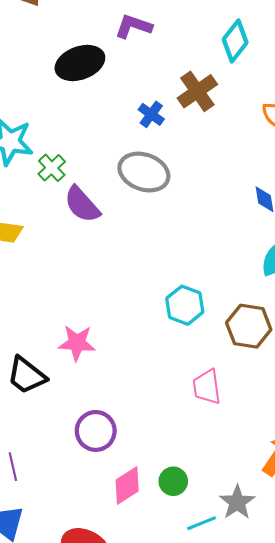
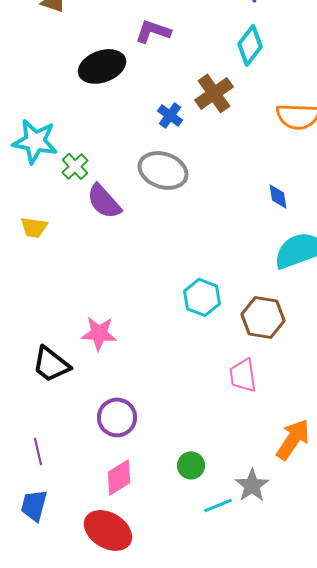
pink trapezoid: (207, 387) -> (243, 375), moved
pink diamond: (127, 485) -> (119, 477), moved

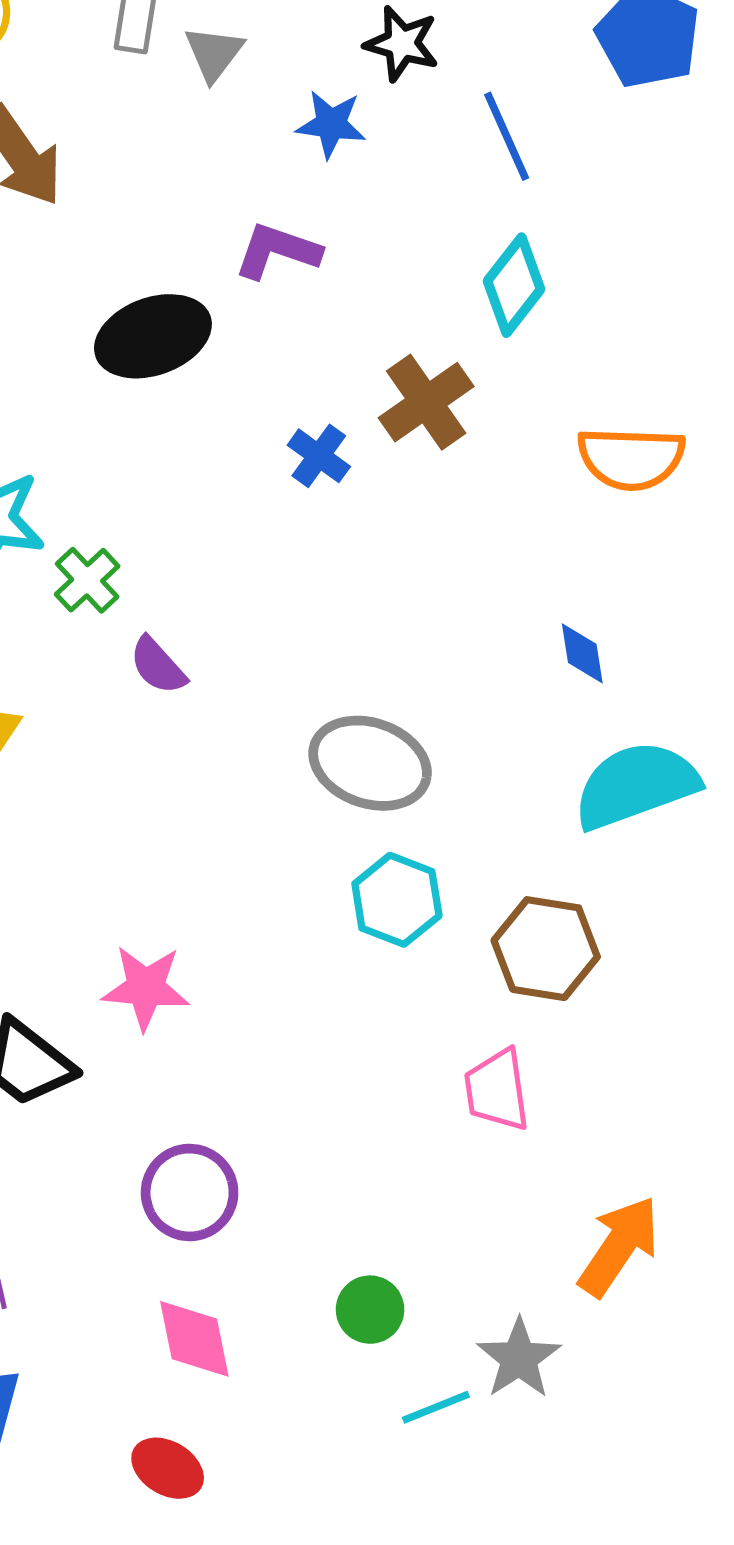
gray ellipse: (163, 170) -> (370, 763), moved
purple semicircle: (104, 201) -> (158, 666), size x0.7
pink diamond: (119, 477) -> (194, 1339), turned -69
red ellipse: (108, 530) -> (168, 1468), size x0.6

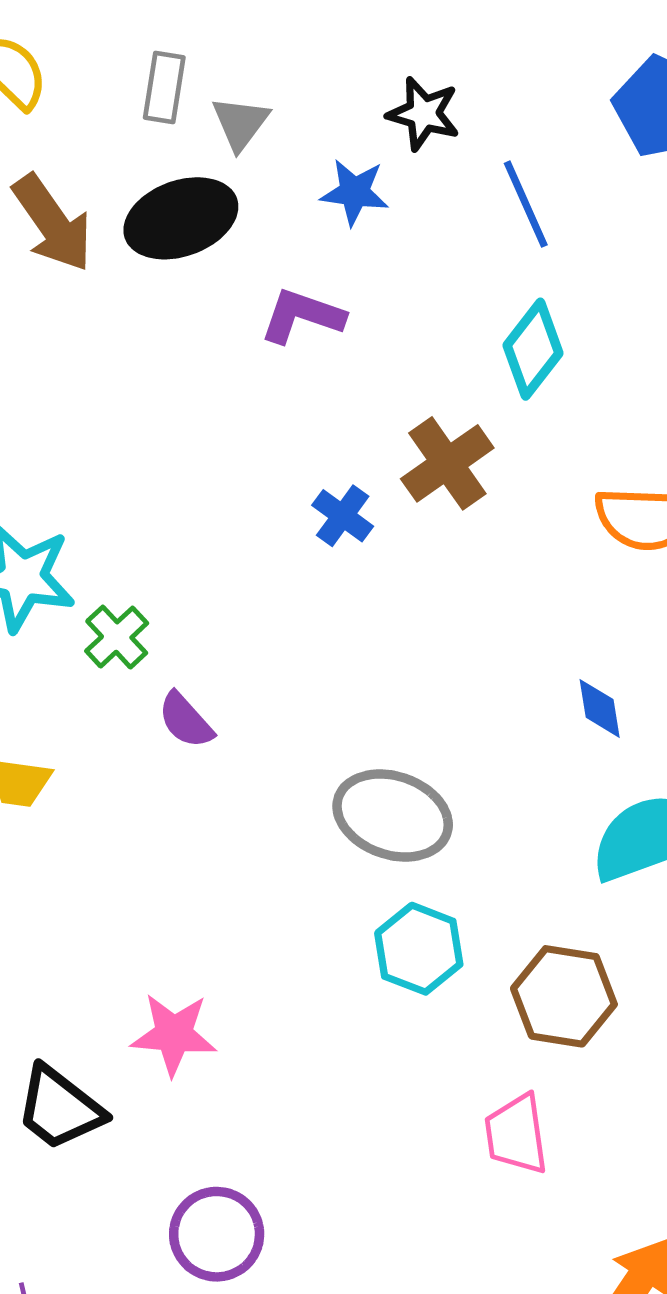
black ellipse: (153, 336) -> (181, 218), moved

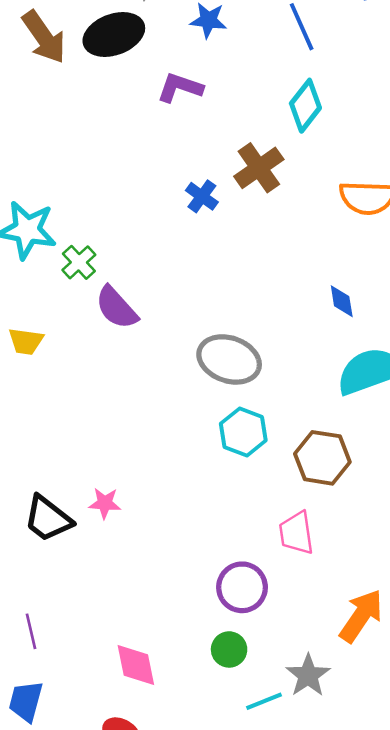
purple semicircle: (186, 720) -> (116, 308), size x1.4
pink star: (174, 1034) -> (105, 503), moved, size x0.7
purple circle: (217, 1234) -> (242, 587), moved

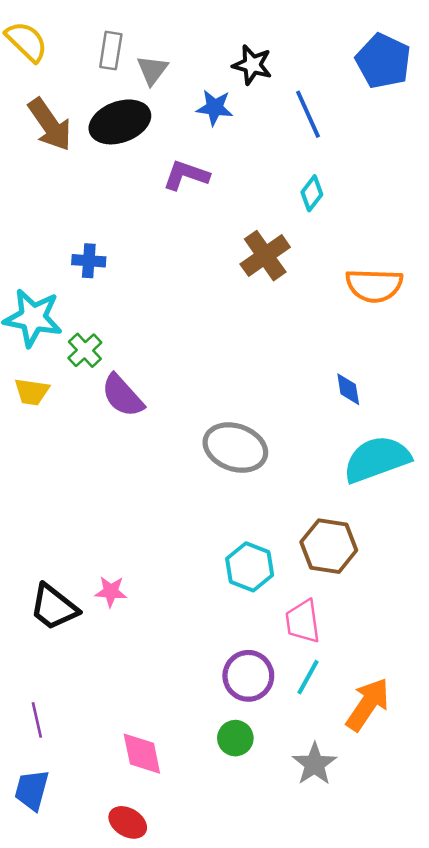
cyan diamond: (305, 106) -> (312, 193), size x0.7
blue cross: (202, 196) -> (89, 261), moved, turned -32
yellow trapezoid: (26, 341) -> (32, 392), moved
cyan hexagon: (243, 432) -> (250, 567), moved
cyan line: (264, 701) -> (308, 677), moved, turned -39

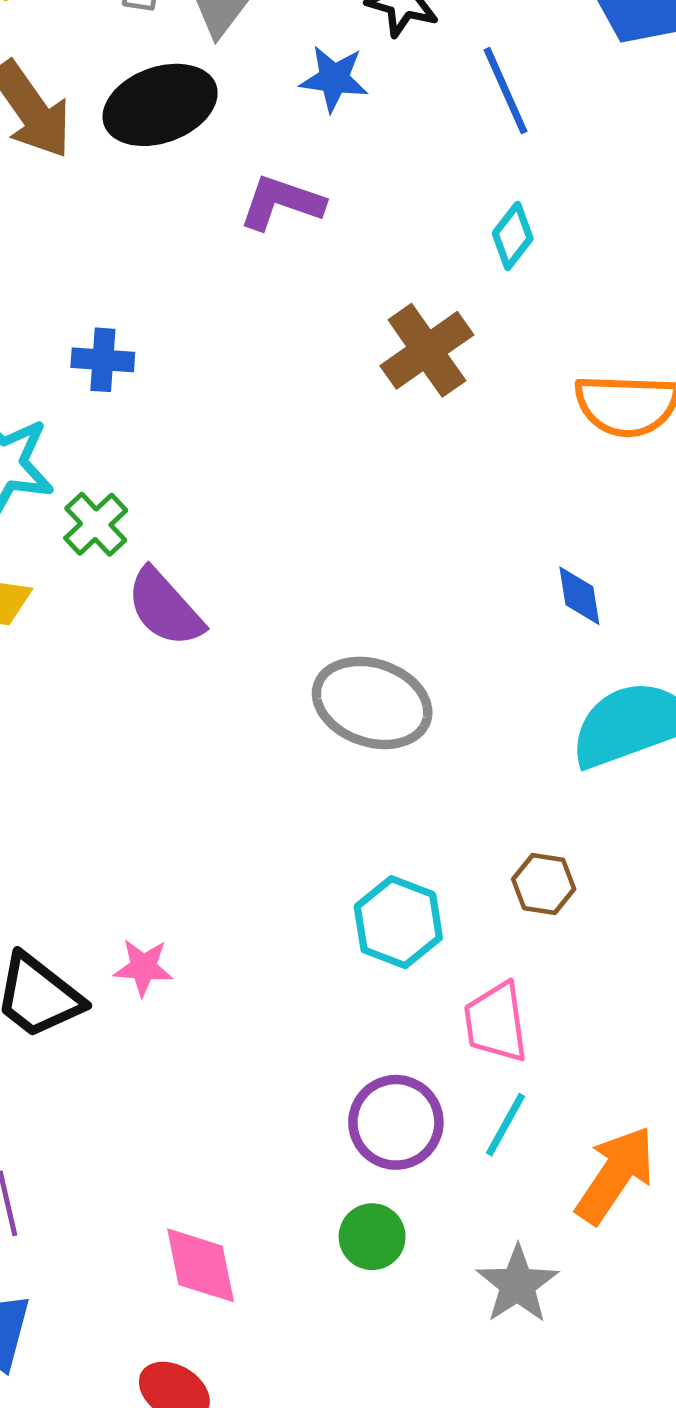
brown hexagon: (329, 546) -> (544, 884), size x0.6

